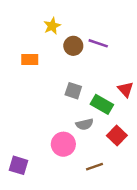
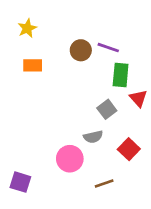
yellow star: (52, 26) -> (27, 28), moved
gray square: (73, 91) -> (107, 109), moved, turned 35
green rectangle: (102, 104) -> (121, 75), moved, turned 65

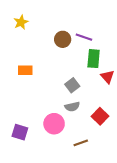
orange rectangle: (33, 65) -> (25, 70), moved
gray square: (107, 109) -> (72, 85), moved
purple square: (20, 182) -> (20, 132), moved

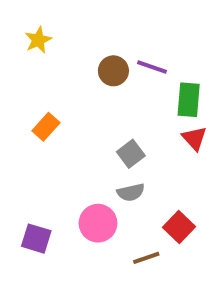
green rectangle: (94, 59) -> (189, 100), moved
orange rectangle: (25, 70) -> (46, 127), turned -48
red square: (100, 116) -> (179, 227), moved

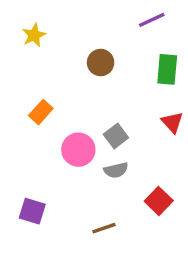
purple line: (152, 67) -> (152, 20), moved, turned -44
green rectangle: (189, 100) -> (167, 69), moved
pink circle: (98, 223) -> (78, 150), moved
brown line: (146, 258) -> (104, 228), moved

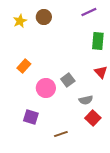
brown circle: (101, 63) -> (44, 17), moved
gray semicircle: (116, 170) -> (86, 100), moved
purple square: (32, 211) -> (31, 117), moved

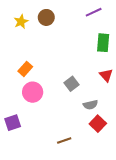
pink circle: (46, 88) -> (33, 92), moved
purple square: (31, 117) -> (13, 123), moved, turned -35

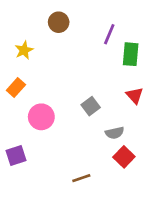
purple line: (94, 12) -> (109, 34), moved, turned -42
yellow star: (21, 22) -> (24, 50), moved
orange rectangle: (25, 69) -> (16, 88), moved

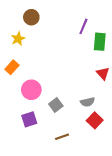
brown circle: (59, 22) -> (31, 17), moved
gray square: (91, 106) -> (56, 105), moved
purple square: (16, 155) -> (29, 119), moved

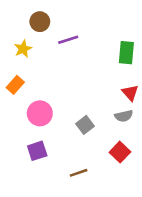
purple line: (83, 26) -> (68, 40), moved, turned 49
gray semicircle: (88, 102) -> (124, 116), moved
gray square: (56, 105) -> (85, 125), moved

